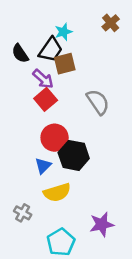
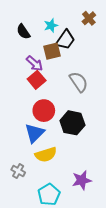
black trapezoid: (51, 50) -> (65, 40), moved
black semicircle: (20, 53) -> (23, 32), moved
black hexagon: (74, 155) -> (72, 123), moved
blue triangle: (43, 166) -> (35, 133), size x1.5

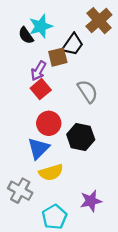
brown cross: (89, 18) -> (99, 21), size x1.6
cyan star: (51, 25) -> (41, 26), moved, size x1.5
purple arrow: (35, 63) -> (38, 71), turned 78
gray cross: (18, 171) -> (20, 191), size x1.5

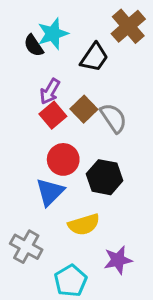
brown square: (58, 57) -> (84, 109), moved, turned -30
yellow semicircle: (51, 172) -> (84, 225), moved

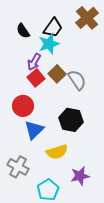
cyan star: (53, 34) -> (49, 44), moved
black trapezoid: (94, 57) -> (53, 28), moved
red circle: (63, 159) -> (23, 106), moved

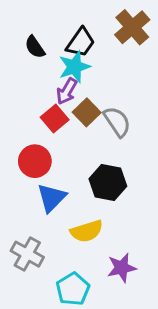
purple arrow: (34, 62) -> (67, 91), moved

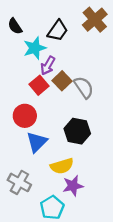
black semicircle: (35, 47) -> (15, 26), moved
cyan star: (74, 67) -> (35, 48), moved
purple star: (122, 268) -> (73, 186), moved

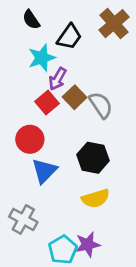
black semicircle: (15, 26) -> (31, 20), moved
yellow semicircle: (62, 166) -> (96, 198), moved
purple star: (73, 186) -> (88, 244), moved

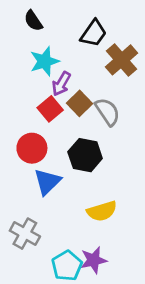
brown cross: (114, 24) -> (121, 60), moved
black trapezoid: (69, 37) -> (93, 33), moved
black hexagon: (93, 158) -> (85, 155), moved

